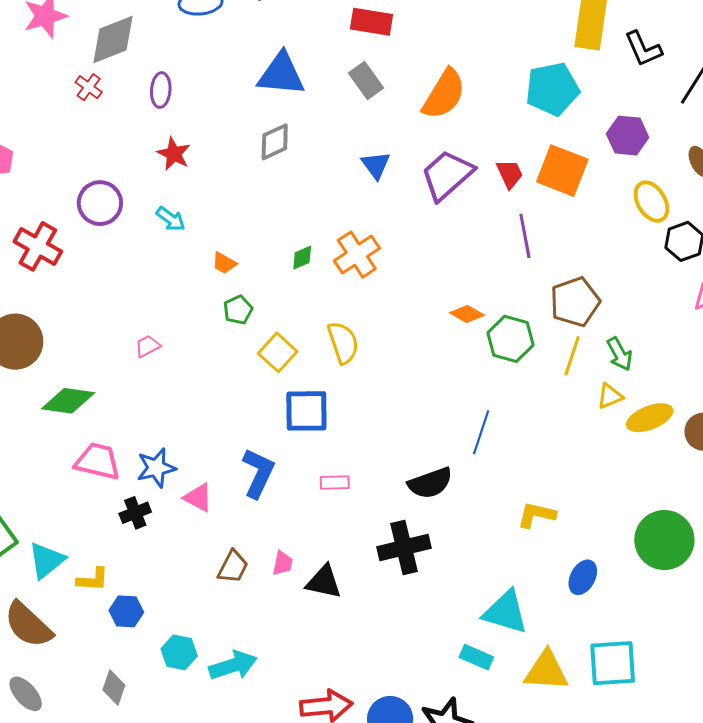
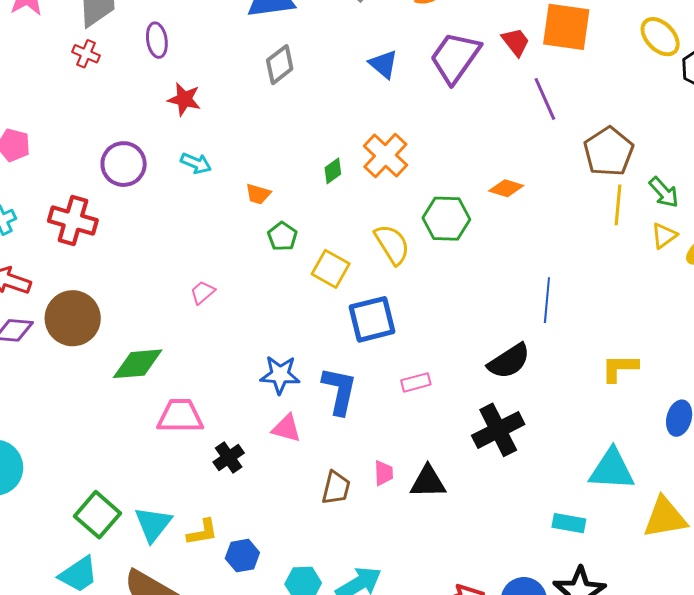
green hexagon: (511, 339) -> (446, 219), moved
blue star: (156, 468) -> (280, 375), moved, turned 30
cyan rectangle: (476, 657) -> (569, 523), moved

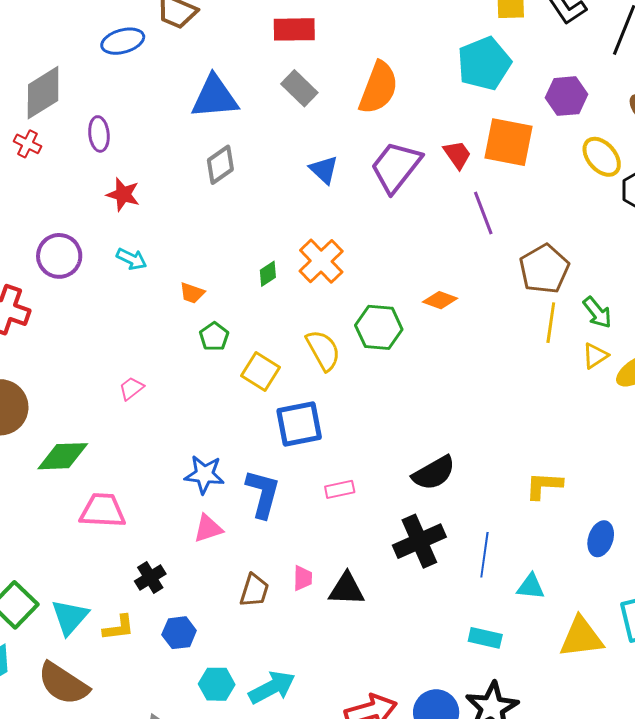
blue line: (547, 300) -> (484, 555), moved
pink triangle: (286, 428) -> (208, 528), turned -36
black cross: (229, 458) -> (150, 577), moved
cyan triangle: (612, 470) -> (531, 587), size x0.6
blue hexagon: (242, 556) -> (179, 633), moved

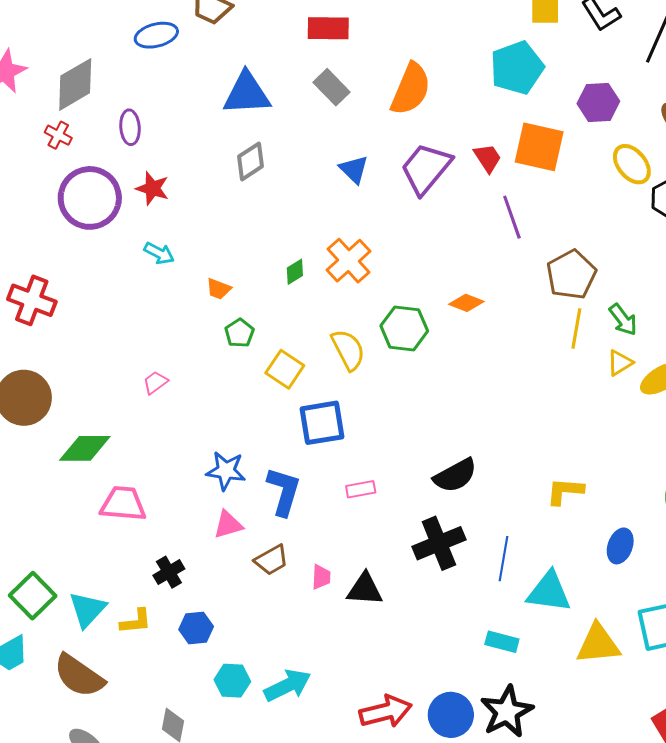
purple circle: (59, 256) -> (90, 198), moved, size x1.4
cyan triangle: (531, 587) -> (549, 592), size x1.6
brown trapezoid: (254, 590) -> (271, 560), moved, turned 42

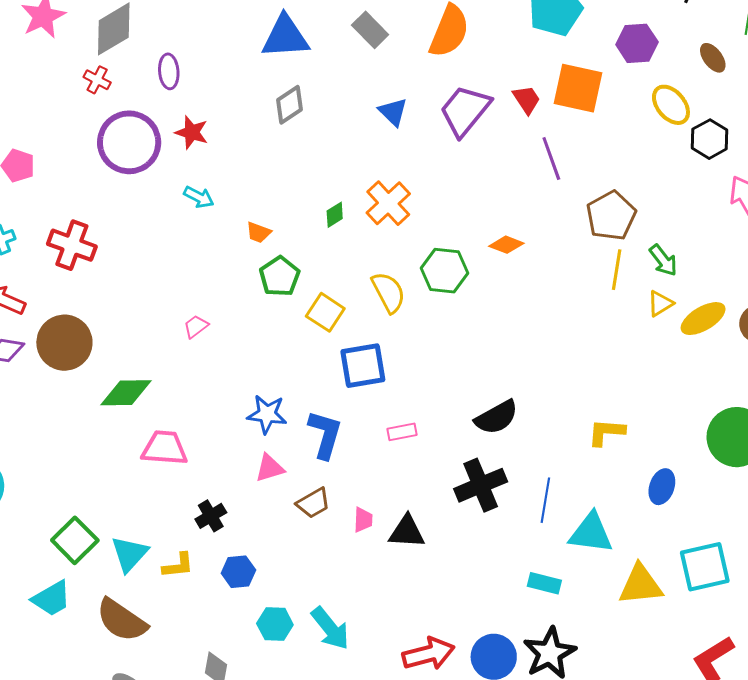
green pentagon: (239, 333) -> (280, 276), size x1.4
cyan arrow: (288, 685) -> (330, 628), turned 78

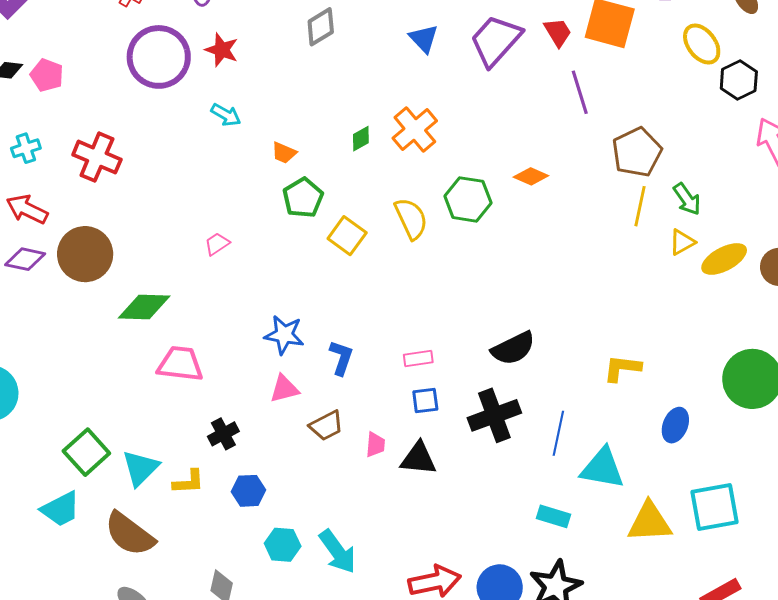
blue square: (363, 366) -> (425, 401), moved, size x0.6
blue L-shape: (325, 434) -> (341, 358), size x0.7

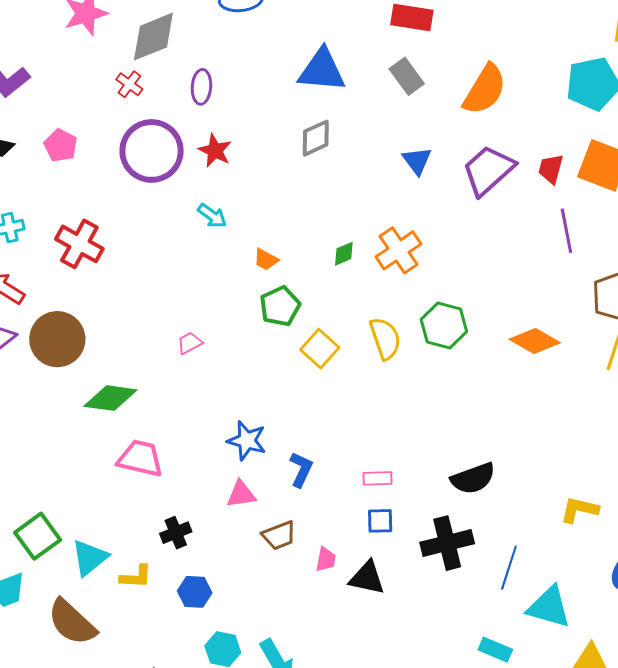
red trapezoid: (558, 32) -> (551, 169), turned -140
pink pentagon: (47, 75) -> (61, 145), moved
orange diamond: (531, 176) -> (535, 341), moved, size x1.4

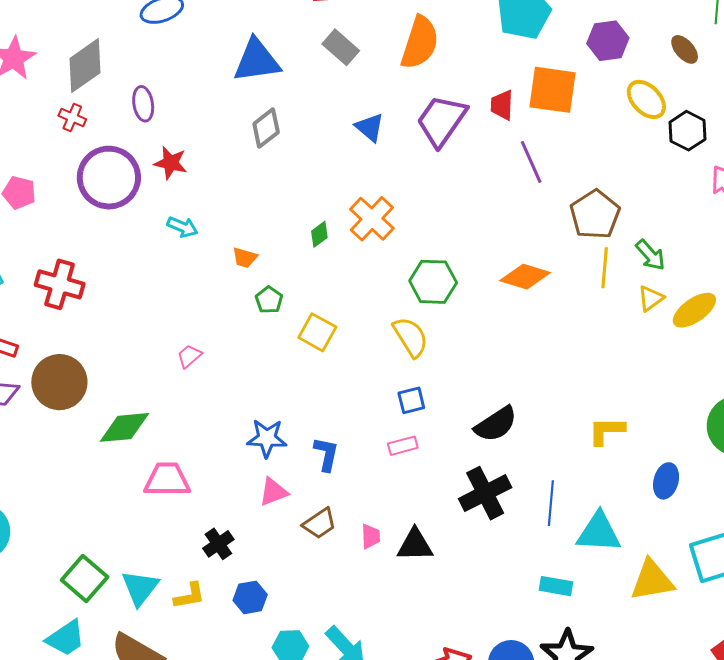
green pentagon: (280, 306) -> (269, 300), size x0.7
yellow semicircle: (385, 338) -> (411, 337), moved
blue square: (380, 521) -> (411, 400), moved

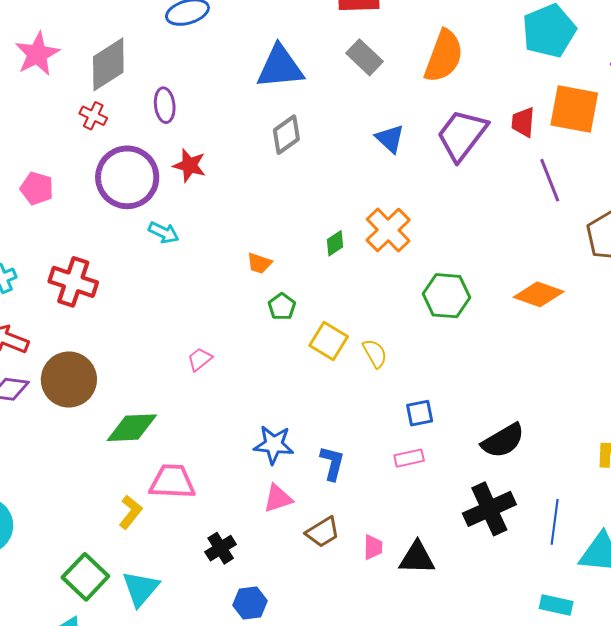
cyan arrow: (182, 227) -> (164, 233), moved
yellow semicircle: (411, 337) -> (375, 353), moved, size x0.7
yellow L-shape: (189, 596) -> (130, 512), moved, turned -44

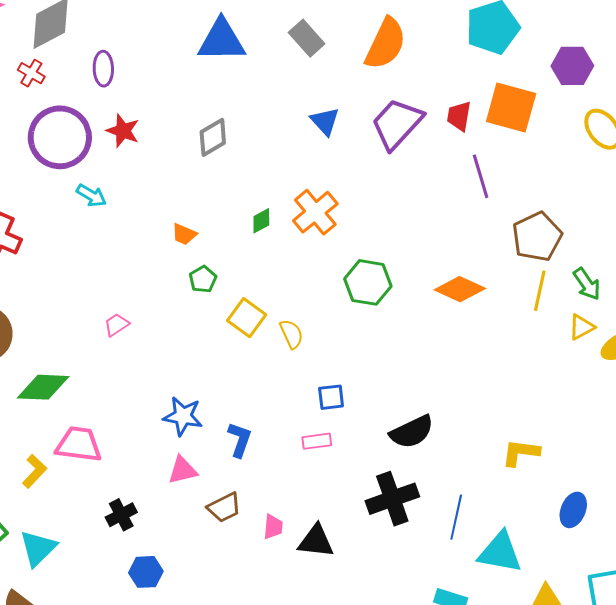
gray diamond: (286, 135) -> (213, 137), moved

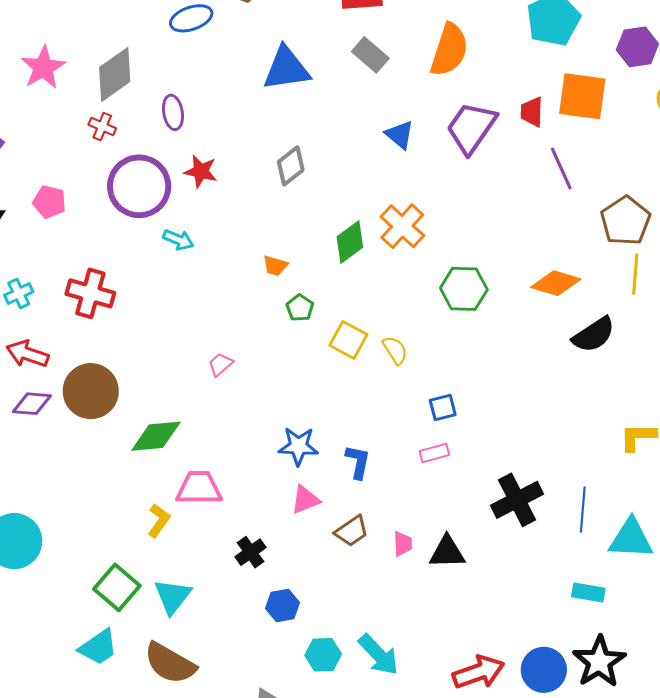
green diamond: (261, 221) -> (350, 242), size x1.6
black semicircle: (412, 432) -> (594, 335), moved

